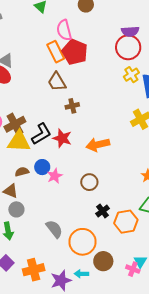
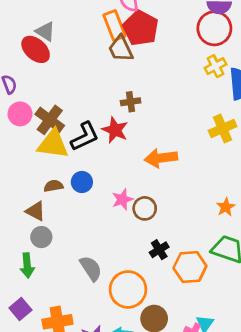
brown trapezoid: (57, 82) -> (121, 49), moved
brown cross: (15, 124) -> (50, 120), turned -30
red star: (62, 138) -> (115, 130), moved
pink star: (55, 176) -> (122, 199), moved

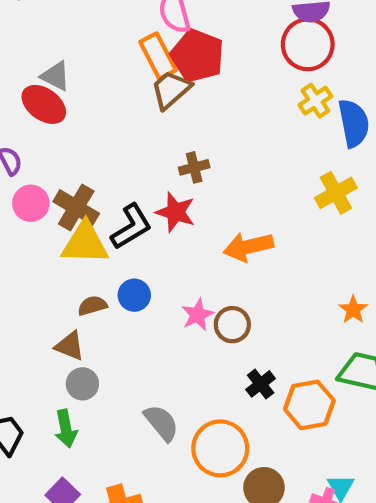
brown trapezoid: (121, 49) -> (171, 90), turned 80

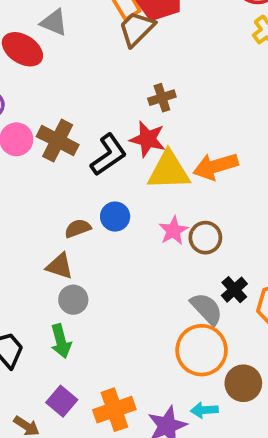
gray triangle: (55, 76) -> (54, 22), moved
yellow triangle: (85, 243) -> (169, 171), moved
gray semicircle: (161, 423) -> (207, 309), moved

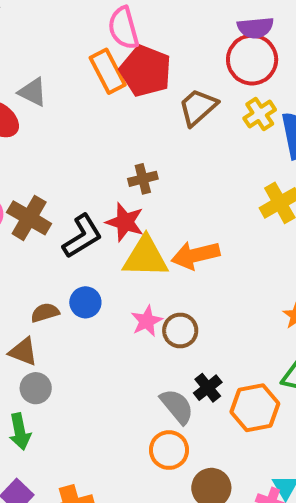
brown trapezoid: (137, 29) -> (198, 107), moved
orange circle: (202, 350) -> (169, 450), size x0.7

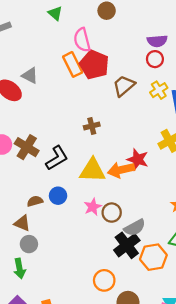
red circle: (252, 60) -> (155, 59), size x0.6
red star: (125, 222) -> (138, 159), moved
black cross: (208, 388) -> (127, 245), size x1.6
gray semicircle: (177, 406) -> (135, 228), moved, turned 100

